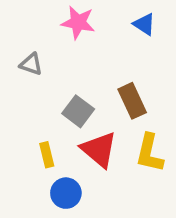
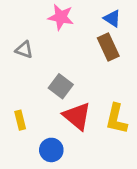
brown rectangle: (132, 101) -> (108, 47), moved
yellow rectangle: (47, 155) -> (20, 120), moved

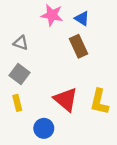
blue triangle: (112, 18) -> (82, 19), moved
brown rectangle: (108, 47) -> (79, 46), moved
gray square: (61, 86) -> (20, 74), moved

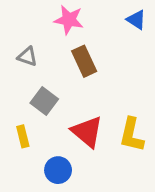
blue triangle: (82, 19) -> (136, 20), moved
brown rectangle: (79, 46) -> (84, 61), moved
gray square: (20, 74) -> (44, 101), moved

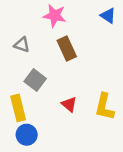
red triangle: (87, 132) -> (69, 104), size x0.6
yellow rectangle: (23, 136) -> (18, 108), size x1.5
blue circle: (58, 170) -> (27, 135), moved

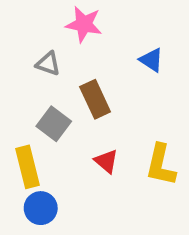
blue triangle: (108, 16) -> (151, 60), moved
gray triangle: (22, 45) -> (48, 64), moved
brown rectangle: (67, 48) -> (95, 99), moved

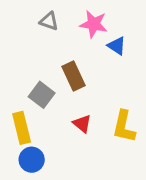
pink star: (84, 24) -> (94, 24), moved
gray triangle: (48, 64) -> (49, 21), moved

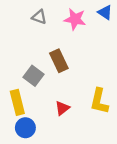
blue triangle: (117, 46) -> (105, 12), moved
red triangle: (82, 124) -> (62, 108), moved, turned 42

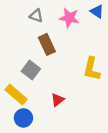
brown rectangle: (59, 61) -> (47, 44), moved
yellow L-shape: (99, 101) -> (92, 69), moved
yellow rectangle: (17, 102) -> (16, 95), turned -35

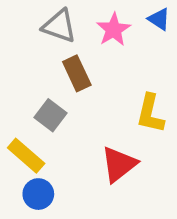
gray triangle: (36, 16) -> (59, 26), size x1.5
pink star: (69, 18) -> (114, 30), turned 30
red triangle: (58, 100) -> (119, 164), moved, size x1.6

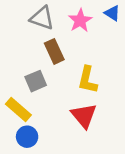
yellow L-shape: (150, 114) -> (88, 80), moved
gray square: (51, 115) -> (36, 81), turned 30
red triangle: (119, 164) -> (84, 116), turned -32

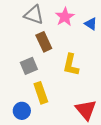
blue triangle: (112, 13) -> (91, 24), moved
yellow rectangle: (18, 109) -> (41, 93), moved, turned 30
red triangle: (84, 116) -> (86, 110), moved

